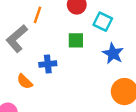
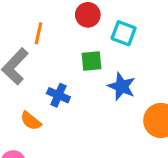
blue star: (113, 53) -> (122, 86), moved
blue cross: (48, 64) -> (58, 95), turned 35

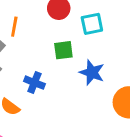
cyan square: (124, 33) -> (92, 24), turned -30

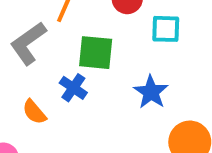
green square: (63, 50) -> (96, 53), moved, size x1.4

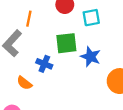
green square: (96, 53) -> (66, 43), moved

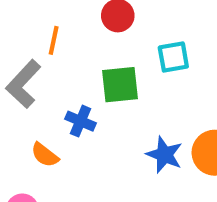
cyan square: (91, 18) -> (173, 57), moved
blue star: (91, 57) -> (164, 155), moved

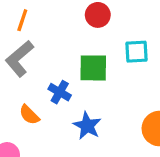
orange line: (54, 40) -> (22, 20), moved
blue star: (164, 155) -> (87, 126), moved

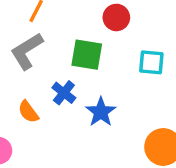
green square: (93, 68) -> (87, 55), moved
blue star: (87, 126) -> (101, 112), moved

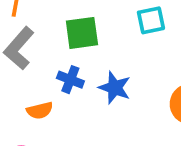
orange semicircle: (28, 112) -> (40, 110), turned -50

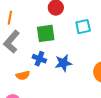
blue star: (115, 88) -> (63, 63), turned -30

